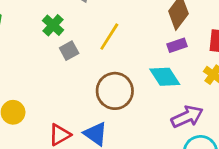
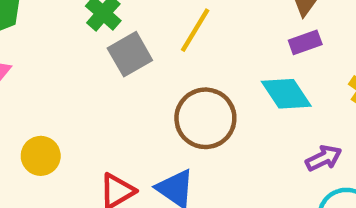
gray square: (69, 51) -> (130, 54), size x1.4
purple arrow: (187, 117) -> (324, 158), size x0.7

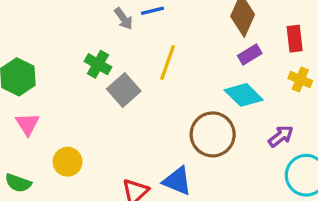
brown circle: (205, 118) -> (213, 134), moved
yellow circle: (41, 156) -> (68, 162), moved

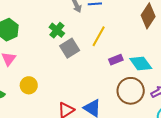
purple rectangle: (250, 55) -> (116, 60), moved
brown circle: (213, 134) -> (131, 91), moved

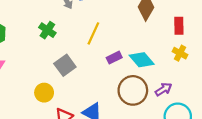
gray square: (70, 48) -> (65, 65), moved
yellow circle: (29, 85) -> (44, 93), moved

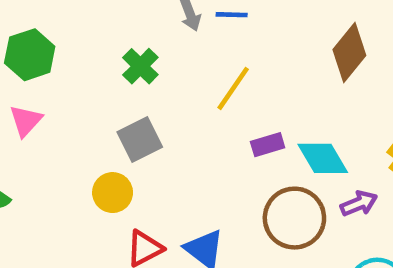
gray square: (65, 65) -> (140, 140), moved
purple arrow: (164, 89) -> (359, 203), moved

